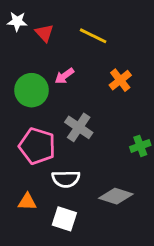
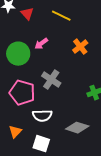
orange triangle: (27, 202) -> (15, 132), turned -48

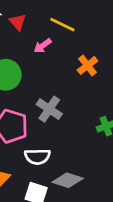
pink arrow: (41, 44) -> (43, 46), moved
gray diamond: (77, 128) -> (68, 180), moved

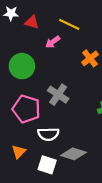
red triangle: (18, 22) -> (32, 22), turned -32

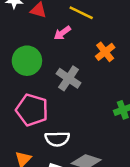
gray cross: (58, 95) -> (69, 78), moved

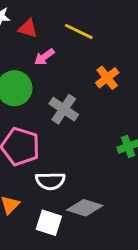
pink arrow: (62, 33) -> (44, 57), moved

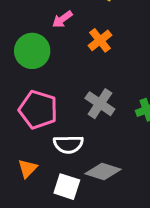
orange cross: (107, 78) -> (100, 40), moved
gray cross: (64, 109) -> (100, 104), moved

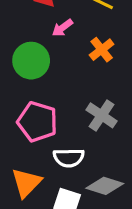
orange triangle: (28, 168) -> (26, 183), size x1.5

